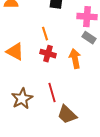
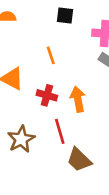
red cross: (48, 54) -> (47, 95), moved
orange arrow: (75, 59) -> (78, 99), moved

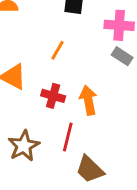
orange line: (51, 55) -> (57, 50), turned 48
red line: (60, 131) -> (68, 137), turned 30

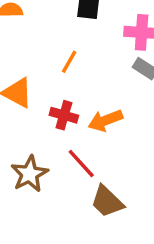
orange arrow: (88, 100) -> (105, 120), turned -100
red line: (68, 137) -> (81, 164), turned -56

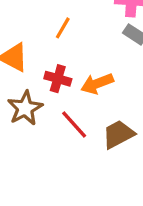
brown star: (29, 174) -> (25, 108), moved
brown trapezoid: (107, 201) -> (118, 134), moved, turned 108

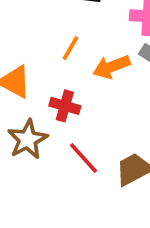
orange arrow: (97, 84) -> (111, 67), moved

